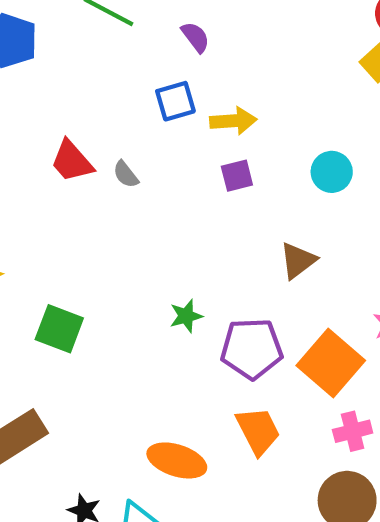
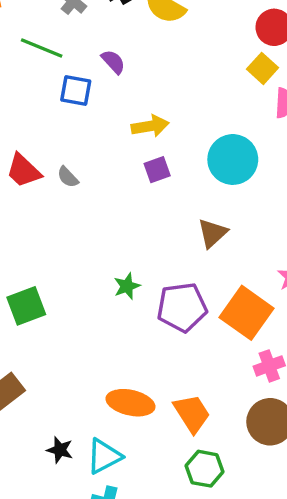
blue square: (175, 101) -> (76, 90), moved, turned 32
cyan circle: (332, 172) -> (233, 159), size x1.5
green square: (59, 329) -> (26, 306), turned -36
orange trapezoid: (258, 431) -> (192, 413), moved

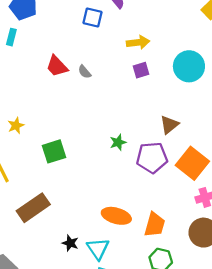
brown triangle: (212, 233) -> (169, 125), moved
orange trapezoid: (192, 413) -> (155, 225), turned 45
cyan triangle: (104, 456) -> (98, 249), turned -40

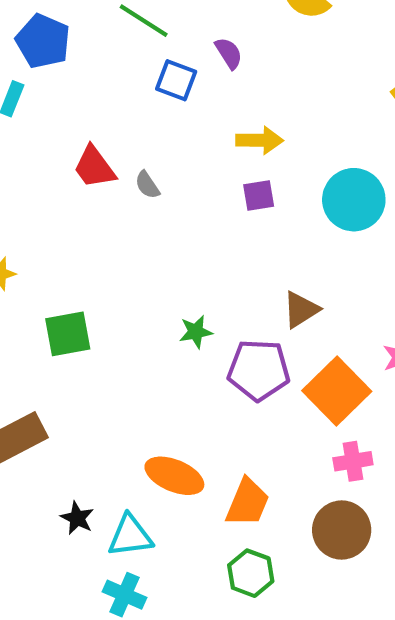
cyan triangle: (98, 249) -> (130, 536), turned 50

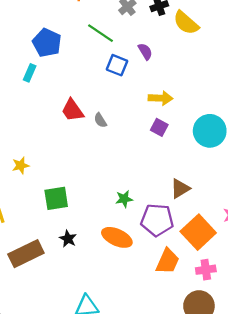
purple square: (259, 195) -> (159, 127), turned 36
orange ellipse: (174, 476) -> (117, 237), moved
orange trapezoid: (247, 503) -> (168, 261), moved
black star: (77, 518) -> (68, 239), moved

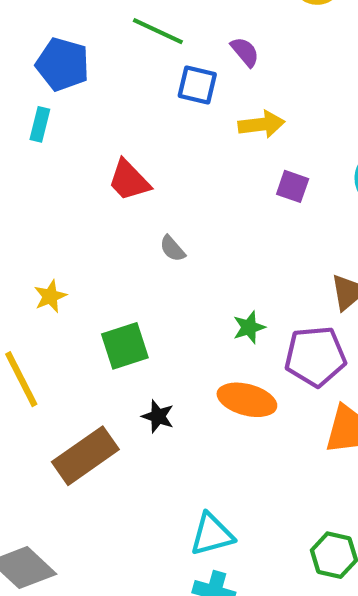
yellow arrow: (160, 98) -> (261, 124), moved
gray semicircle: (100, 120) -> (172, 249), moved

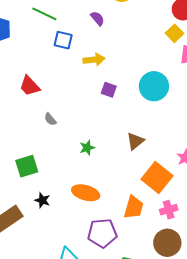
purple semicircle: (245, 52) -> (97, 18), moved
green star: (249, 327) -> (87, 148), moved
purple pentagon: (315, 356) -> (102, 233), moved

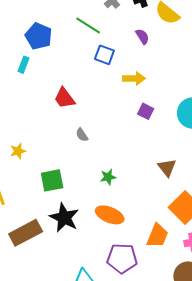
brown triangle: (135, 141) -> (167, 167), turned -36
green star: (87, 148) -> (108, 177), moved
black star: (42, 200) -> (64, 218), size x1.8

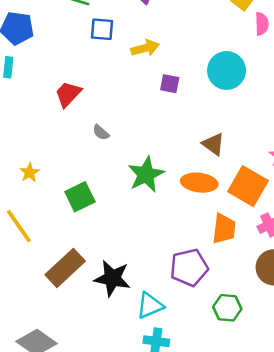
red trapezoid: (64, 98) -> (68, 94), turned 95
green star: (108, 177) -> (146, 174), size x1.8
orange ellipse: (110, 215) -> (199, 183), moved
black star: (64, 218) -> (112, 278), moved

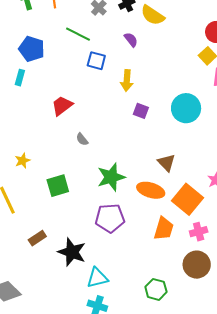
yellow arrow: (145, 48) -> (127, 81), turned 100
purple pentagon: (189, 267) -> (110, 218), moved
brown rectangle: (65, 268) -> (37, 238), size x0.6

